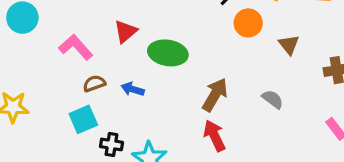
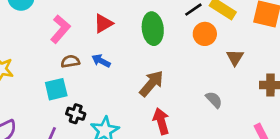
pink L-shape: (76, 47) -> (60, 29), turned 72
green ellipse: (168, 53) -> (153, 29), moved, turned 64
blue arrow: (133, 89) -> (101, 61), moved
brown arrow: (215, 95) -> (151, 83), moved

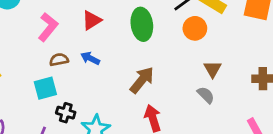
brown triangle: (235, 57) -> (213, 69), moved

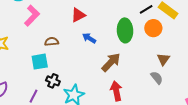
green ellipse: (142, 24) -> (125, 30), moved
pink L-shape: (48, 27) -> (32, 16), moved
blue arrow: (90, 58) -> (89, 38), moved

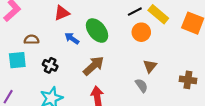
green ellipse: (125, 30) -> (97, 31), moved, turned -40
black cross: (53, 81) -> (50, 65), moved

